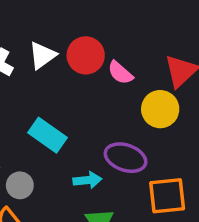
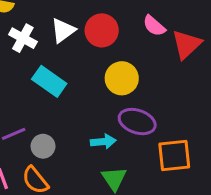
pink semicircle: (120, 73) -> (154, 26), moved
yellow circle: (160, 109) -> (122, 78), moved
cyan rectangle: (48, 135) -> (49, 81), moved

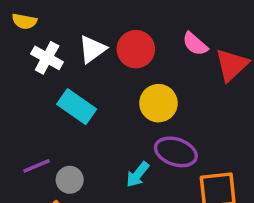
cyan arrow: (103, 142) -> (138, 175), turned 135

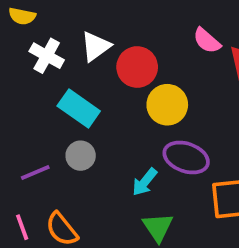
red circle: (136, 49) -> (137, 67), moved
gray circle: (70, 180) -> (81, 156), moved

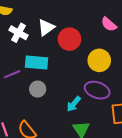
yellow circle: (167, 105) -> (99, 60), moved
cyan rectangle: (79, 108) -> (37, 62), turned -30
purple line: (35, 173) -> (12, 74), moved

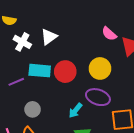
red circle: (69, 39) -> (65, 72), moved
gray circle: (38, 89) -> (33, 109), moved

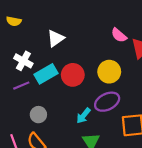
white cross: (22, 42) -> (23, 61), moved
cyan rectangle: (40, 71) -> (46, 74), turned -35
purple ellipse: (98, 97) -> (107, 102), turned -45

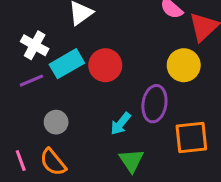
yellow circle: (109, 72) -> (184, 65), moved
purple ellipse: (107, 102) -> (154, 104), turned -55

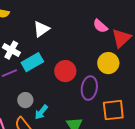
red circle: (105, 65) -> (65, 71), moved
cyan arrow: (121, 124) -> (41, 112), moved

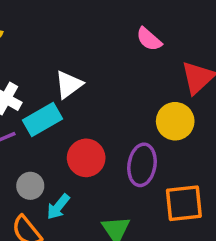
pink semicircle: (100, 26) -> (149, 39), moved
white triangle: (41, 29) -> (69, 85), moved
red circle: (65, 71) -> (86, 158), moved

